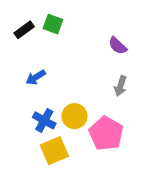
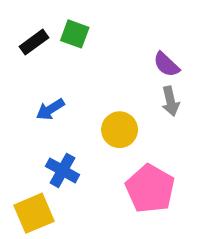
gray arrow: (120, 86) -> (170, 101), moved, turned -30
yellow circle: (74, 116) -> (120, 130), moved
yellow square: (54, 151) -> (34, 213), moved

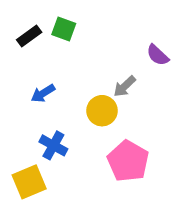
purple semicircle: (166, 65) -> (158, 55), moved
gray arrow: (170, 101) -> (125, 86), moved, turned 60

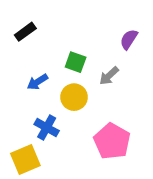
green square: (64, 29) -> (76, 62), moved
purple semicircle: (158, 55) -> (129, 39), moved, turned 80
yellow circle: (102, 111) -> (74, 97), moved

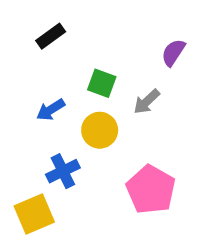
black rectangle: (25, 32) -> (51, 36), moved
blue cross: (47, 128) -> (63, 171), turned 35

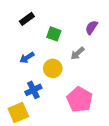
green square: (102, 83) -> (54, 34), moved

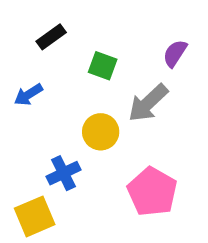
gray arrow: (78, 53) -> (148, 103), size x1.5
blue arrow: (27, 58) -> (28, 95), moved

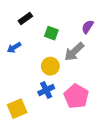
blue cross: (63, 173) -> (46, 90), moved

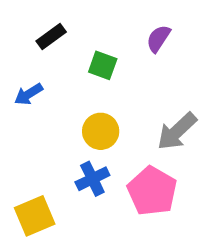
purple semicircle: (88, 27) -> (158, 39), moved
gray arrow: (74, 52) -> (177, 131), moved

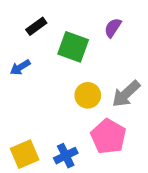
green square: (103, 65) -> (73, 47), size x1.5
yellow circle: (101, 131) -> (88, 95), moved
blue cross: (92, 179) -> (66, 156), moved

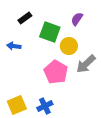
blue arrow: (20, 67) -> (14, 46), turned 40
yellow circle: (88, 95) -> (69, 46), moved
pink pentagon: (108, 136) -> (56, 72), moved

